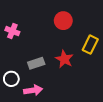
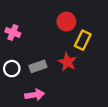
yellow rectangle: (90, 45) -> (83, 40), moved
white circle: (11, 79) -> (12, 69), moved

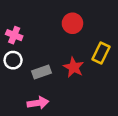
yellow rectangle: (83, 40) -> (101, 53), moved
white circle: (12, 69) -> (13, 60), moved

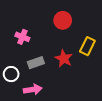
pink cross: (14, 35) -> (22, 37), moved
white circle: (13, 60) -> (11, 74), moved

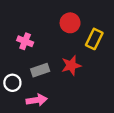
yellow rectangle: (87, 46) -> (94, 39), moved
red star: (64, 59) -> (71, 65), turned 30

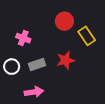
yellow rectangle: (94, 39) -> (87, 36), turned -60
white circle: (12, 83) -> (12, 67), moved

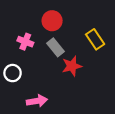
red circle: (64, 21) -> (52, 21), moved
gray rectangle: (37, 64) -> (56, 47), moved, turned 70

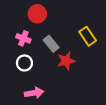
red circle: (52, 21) -> (37, 14), moved
white circle: (13, 73) -> (24, 63), moved

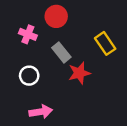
red circle: (37, 14) -> (56, 16), moved
pink cross: (23, 38) -> (28, 34), moved

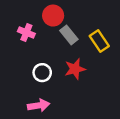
gray rectangle: (61, 52) -> (69, 35), moved
white circle: (29, 76) -> (42, 73), moved

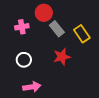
pink cross: (26, 33) -> (22, 27), turned -32
white circle: (42, 73) -> (24, 60), moved

